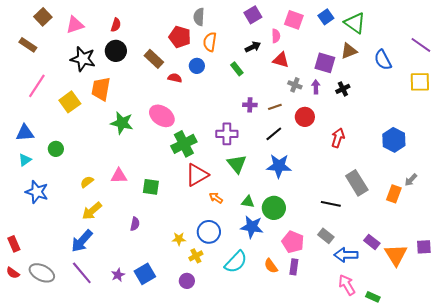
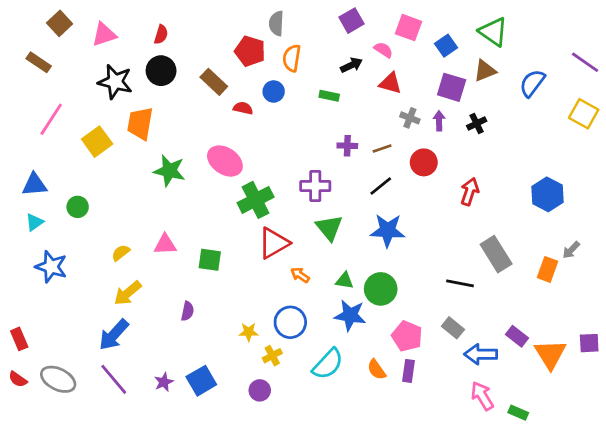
blue square: (326, 17) -> (446, 46), moved
pink semicircle: (276, 36) -> (383, 50), turned -56
blue semicircle: (383, 60) -> (532, 83), turned 65
green rectangle: (237, 69) -> (329, 96), turned -40
yellow square: (420, 82) -> (584, 114), turned 30

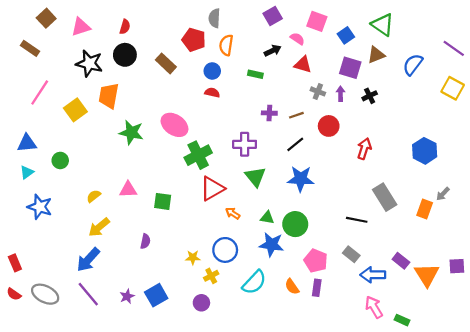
red semicircle: (243, 108) -> (212, 93), moved

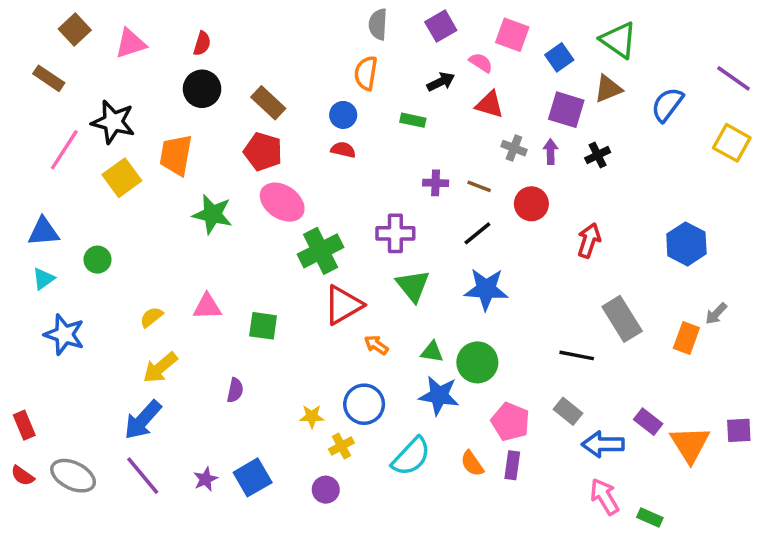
gray semicircle: (214, 18) -> (378, 24), moved
red pentagon: (194, 40) -> (263, 152), moved
black star: (89, 63) -> (113, 122), moved
brown line: (296, 115) -> (479, 186), turned 40

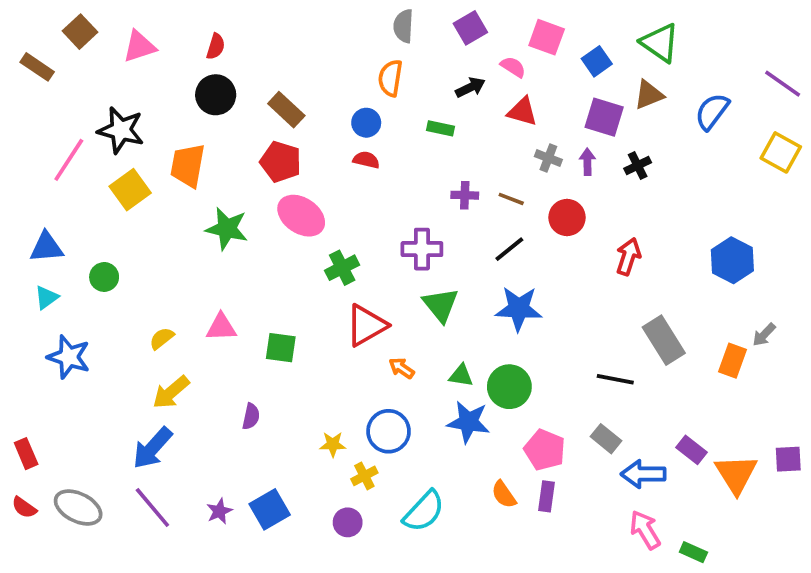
brown rectangle: (49, 78) -> (37, 67), moved
green cross: (321, 251) -> (342, 268), size x0.7
cyan semicircle: (411, 457) -> (424, 511), moved

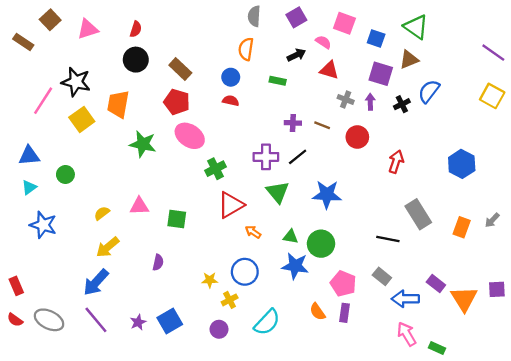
blue square: (597, 61) -> (376, 39), turned -36
blue semicircle: (712, 112) -> (429, 91), moved
black line: (509, 249) -> (298, 157), moved
gray arrow: (764, 335) -> (492, 220), moved

